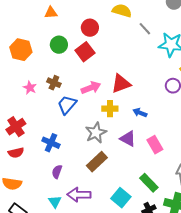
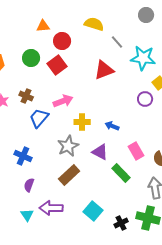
orange triangle: (51, 13) -> (43, 26), moved
red triangle: (121, 84) -> (104, 70), moved
pink rectangle: (155, 145) -> (136, 151), moved
green rectangle: (149, 183) -> (121, 173), moved

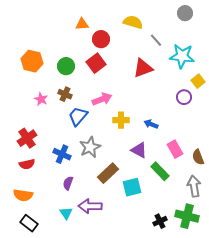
green circle: (31, 58) -> (66, 66), moved
gray star: (68, 146) -> (90, 147), moved
cyan square: (93, 211) -> (132, 187), moved, turned 36

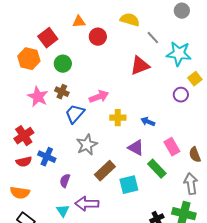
red square: (96, 63) -> (48, 38), moved
pink star: (41, 99) -> (38, 97), size x1.5
blue cross: (62, 154) -> (47, 157), moved

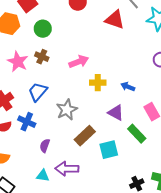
red triangle: (140, 66) -> (115, 20), moved, turned 40
blue trapezoid: (75, 114) -> (38, 92), moved
cyan triangle: (63, 211) -> (43, 176), turned -48

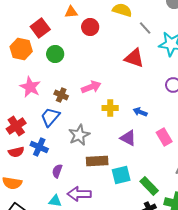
red triangle: (115, 20) -> (134, 58), moved
brown cross: (42, 57) -> (61, 95), moved
green rectangle: (137, 134) -> (149, 186), moved
brown rectangle: (85, 136) -> (97, 161), turned 40

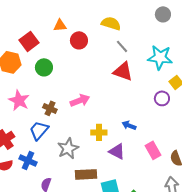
gray line: (145, 28) -> (122, 46), moved
yellow cross: (110, 108) -> (99, 132), moved

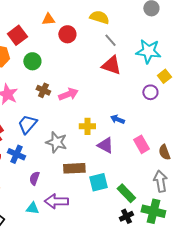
brown cross: (50, 108) -> (43, 90), moved
gray star: (68, 148) -> (56, 142), turned -30

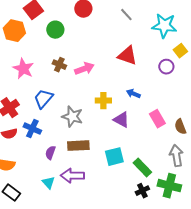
green circle: (32, 61) -> (55, 30), moved
red triangle: (111, 65) -> (127, 56), moved
brown rectangle: (74, 168) -> (78, 146), moved
cyan triangle: (32, 208) -> (48, 183), turned 40

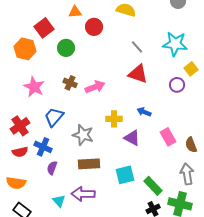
gray line: (126, 15) -> (137, 47), moved
purple semicircle: (50, 153) -> (52, 168), moved

